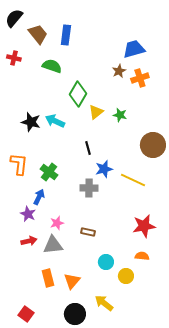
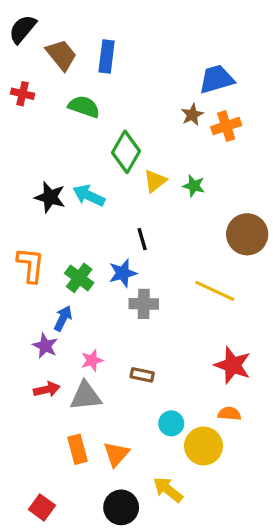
blue star: (104, 169) -> (123, 273), moved
red star: (144, 226) -> (233, 365), turned 30
yellow circle: (126, 276) -> (204, 446), size x1.5

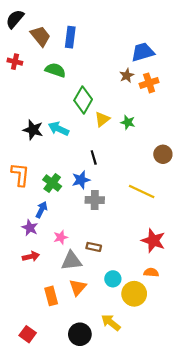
brown circle: (247, 234) -> (163, 154), size x0.7
gray triangle: (86, 396) -> (71, 261), moved
orange triangle: (116, 454) -> (78, 287), moved

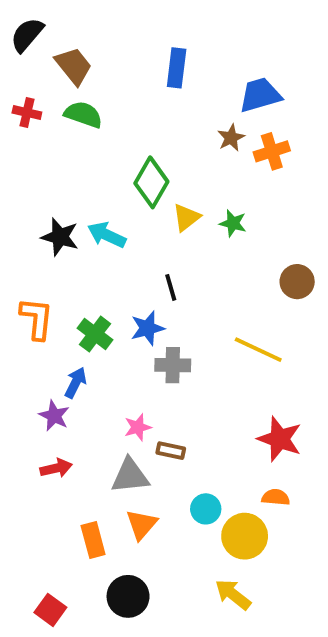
blue rectangle: (70, 37) -> (177, 68), moved
green semicircle: (55, 70) -> (83, 114), moved
pink star: (61, 237) -> (138, 427), moved
yellow arrow: (111, 323) -> (233, 594), moved
black circle: (80, 334) -> (128, 596), moved

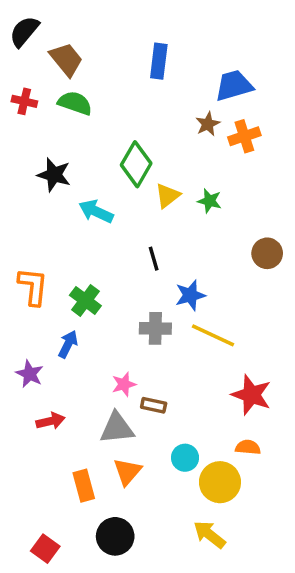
black star: (60, 237) -> (54, 175), moved
blue star: (147, 328) -> (190, 295), moved
yellow line: (258, 350) -> (213, 335), moved
purple star: (54, 416) -> (30, 374), moved

